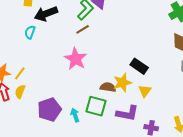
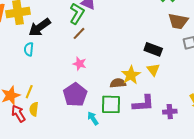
pink star: (76, 59) -> (80, 64), size x0.6
black rectangle: (139, 66) -> (153, 49), moved
yellow triangle: (145, 91) -> (153, 70), moved
purple pentagon: (49, 110) -> (75, 95), moved

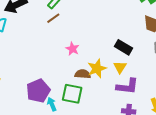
pink star: (80, 64) -> (72, 49), moved
purple pentagon: (75, 95) -> (38, 91), moved
purple L-shape: (143, 104) -> (127, 86), moved

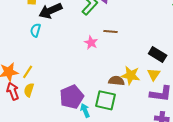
brown line: (53, 18) -> (111, 31), moved, turned 40
pink star: (72, 49) -> (91, 43), moved
yellow star: (97, 68) -> (131, 75), turned 30

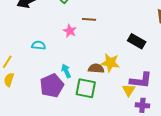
cyan semicircle: (36, 30) -> (39, 45), moved, turned 80
yellow triangle: (154, 74) -> (129, 90), moved
cyan arrow: (85, 110) -> (66, 71), moved

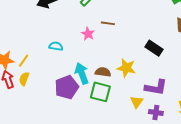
brown semicircle: (96, 68) -> (103, 72), moved
cyan arrow: (66, 71) -> (82, 73), size x1.5
yellow triangle: (129, 90) -> (137, 102), moved

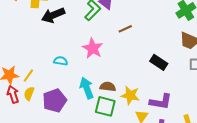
brown line: (108, 23) -> (125, 29), moved, turned -32
pink star: (88, 34) -> (93, 48), size x1.5
yellow star: (126, 68) -> (130, 95), moved
purple pentagon: (67, 87) -> (55, 101), moved

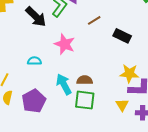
black arrow: (53, 15) -> (36, 17), moved, turned -105
black rectangle: (159, 62) -> (122, 36), moved
yellow star: (130, 95) -> (129, 73), moved

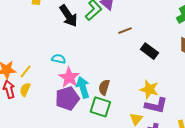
pink star: (65, 44) -> (69, 77), moved
brown semicircle: (85, 80) -> (104, 87), turned -84
purple pentagon: (34, 101) -> (67, 98), moved

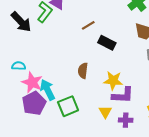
brown line: (125, 31) -> (88, 25), moved
brown semicircle: (104, 87) -> (83, 71), moved
green square: (100, 107) -> (68, 106), turned -30

